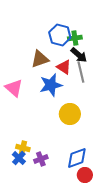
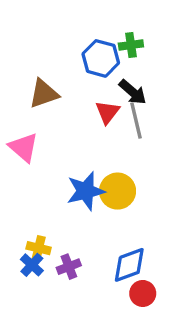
green cross: (75, 38) -> (131, 45), moved
brown triangle: (40, 59) -> (44, 94), moved
red triangle: (64, 67) -> (107, 112), turned 35
blue star: (51, 85) -> (86, 191), moved

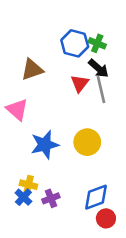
green cross: (131, 45) -> (97, 43), moved, turned 30
blue star: (86, 191) -> (45, 145), moved

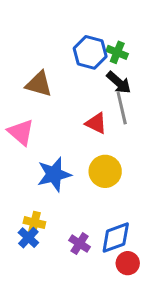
brown triangle: (32, 70) -> (39, 84), turned 35
red triangle: (80, 83) -> (96, 123), moved, turned -42
purple cross: (51, 198) -> (80, 244), moved, turned -36

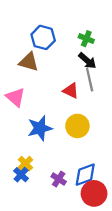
blue hexagon: (90, 52) -> (43, 37), moved
yellow cross: (34, 223) -> (25, 164), turned 32
red circle: (128, 263) -> (94, 193), size x1.5

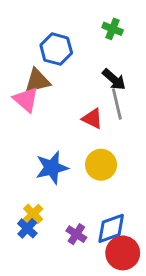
green cross: (86, 39) -> (113, 29), moved
brown triangle: (29, 62) -> (37, 81), turned -30
pink triangle: (15, 97) -> (26, 100), moved

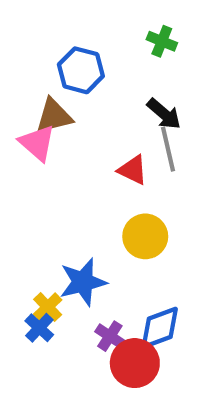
blue star: (52, 168) -> (83, 282), moved
red circle: (123, 253) -> (135, 363), moved

